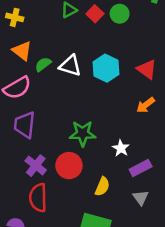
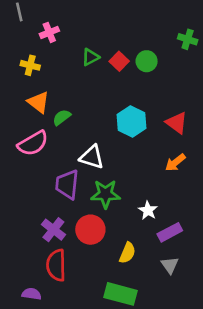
white triangle: (70, 66) -> (92, 157), moved
purple trapezoid: (25, 125) -> (67, 184), moved

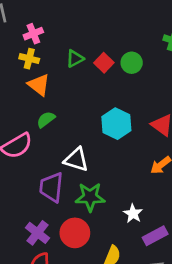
yellow cross: (30, 65) -> (29, 59), moved
orange triangle: (38, 102) -> (39, 85), moved

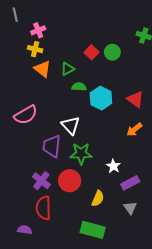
green triangle: (75, 59) -> (67, 69), moved
green semicircle: (46, 119) -> (79, 87), moved, turned 40
white triangle: (76, 160) -> (71, 125), turned 30

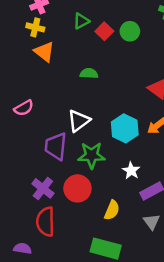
green triangle: (67, 69) -> (81, 21), moved
cyan hexagon: (101, 98) -> (125, 128), moved
pink semicircle: (26, 115) -> (24, 108), size x0.7
white triangle: (71, 125) -> (79, 121), turned 36

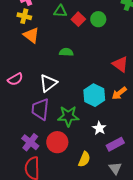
green triangle: (81, 21) -> (60, 11), turned 32
white triangle: (79, 121) -> (48, 83), moved

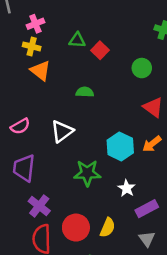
green circle: (98, 19) -> (142, 68), moved
purple trapezoid: (40, 109) -> (24, 168), moved
red circle: (57, 142) -> (76, 228), moved

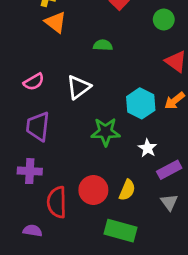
purple cross: (39, 206) -> (30, 171), moved, turned -35

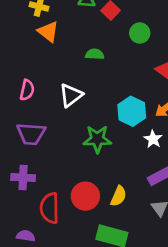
green circle: (164, 19) -> (140, 33), moved
pink semicircle: (34, 82) -> (27, 90), turned -48
purple trapezoid: (38, 126) -> (31, 134), turned -92
white star: (148, 148) -> (153, 139), moved

